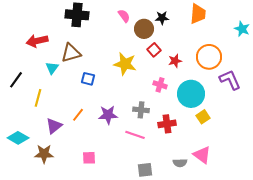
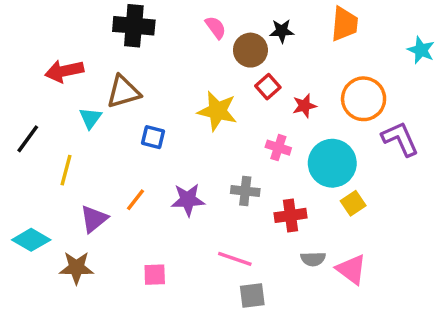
pink line: (135, 135) -> (235, 259), moved
gray semicircle: (180, 163) -> (313, 259), moved

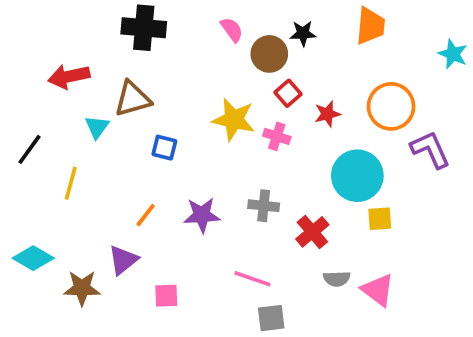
pink cross: (278, 148) -> (277, 136), moved
yellow square: (353, 203) -> (380, 219), turned 30
red cross: (290, 215) -> (312, 232), turned -32
purple triangle: (94, 219) -> (123, 260), moved

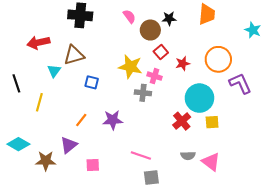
black line: (30, 149) -> (16, 83), turned -54
gray cross: (264, 206) -> (143, 93), moved
red cross: (312, 232) -> (182, 121), moved

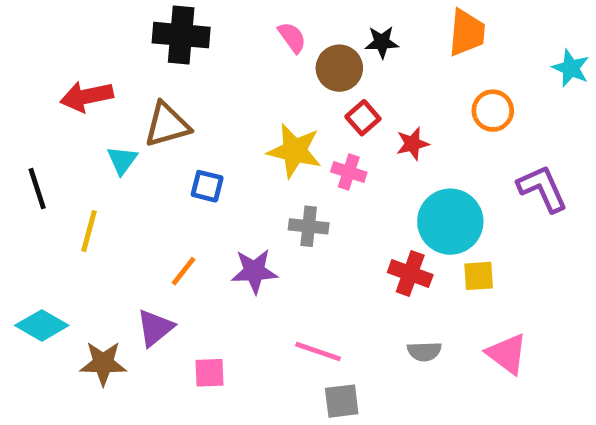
orange circle: (218, 59) -> (493, 111), moved, size x0.7
gray cross: (143, 93) -> (309, 226), moved
red cross: (182, 121) -> (410, 274), turned -30
pink triangle: (211, 162) -> (507, 354), moved

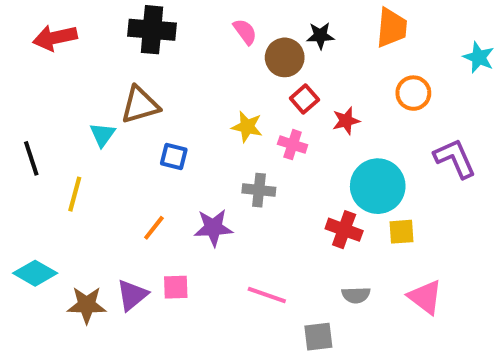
red arrow: (87, 96) -> (55, 38), moved
yellow star: (294, 151) -> (247, 127), size x0.7
purple triangle: (155, 328) -> (132, 295), moved
pink square: (209, 373) -> (176, 287), moved
gray square: (342, 401) -> (318, 337), moved

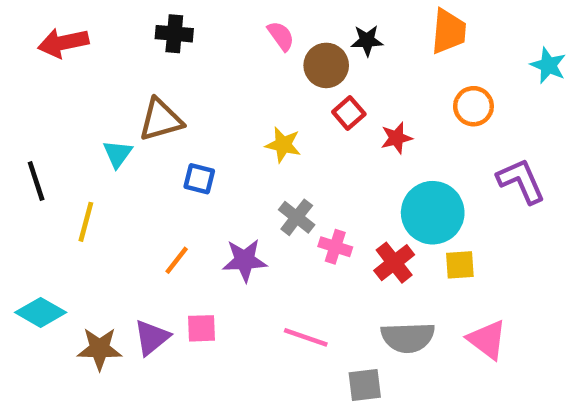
black cross: (152, 30) -> (174, 34), size x0.7
pink cross: (293, 145) -> (335, 247), moved
gray cross: (259, 190) -> (297, 217), turned 32
red cross: (344, 230) -> (394, 263), turned 32
gray semicircle: (356, 295) -> (408, 337), size x1.6

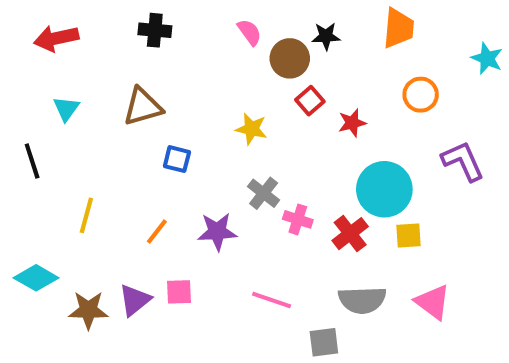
cyan triangle: (118, 154) -> (66, 109), moved
yellow line: (86, 222) -> (86, 215), moved

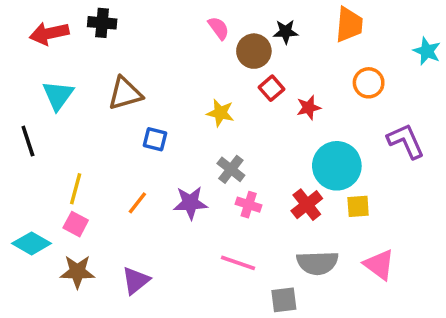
black cross: (155, 30) -> (102, 23), moved
cyan triangle: (66, 109) -> (58, 95), size x1.4
pink cross: (298, 219) -> (249, 205), moved
pink square: (179, 292) -> (76, 224), moved, turned 30
purple triangle: (135, 300) -> (136, 281), moved

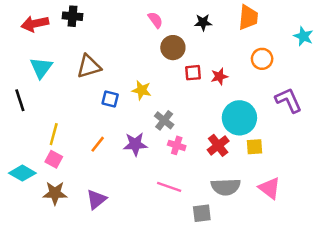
brown circle: (254, 51) -> (173, 48), moved
red square: (272, 88) -> (193, 73), moved, turned 36
yellow star: (220, 113) -> (142, 90), moved

